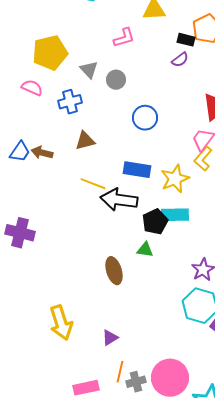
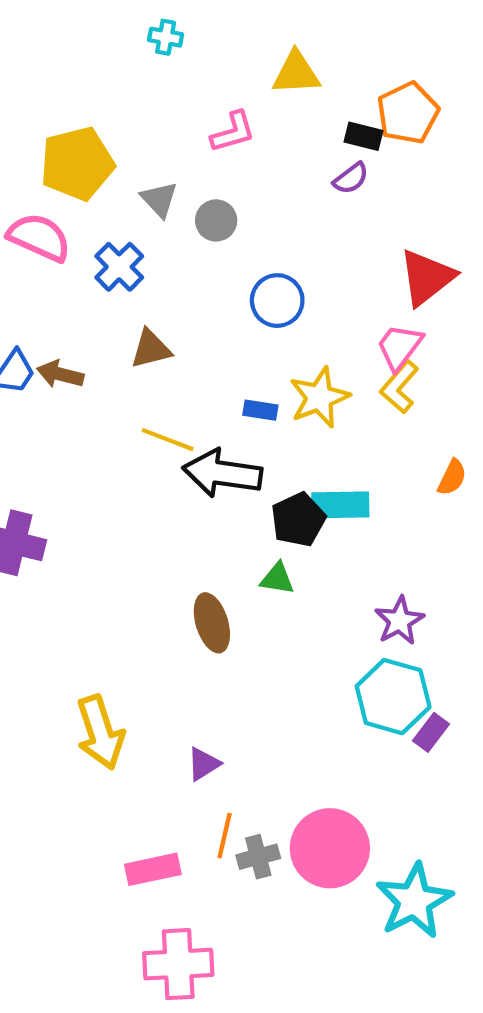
pink semicircle: (32, 88) -> (39, 237), size x1.4
blue cross: (70, 102) -> (119, 267), turned -30
blue rectangle: (137, 170) -> (260, 410), size x0.6
yellow star: (175, 179) -> (319, 397), moved

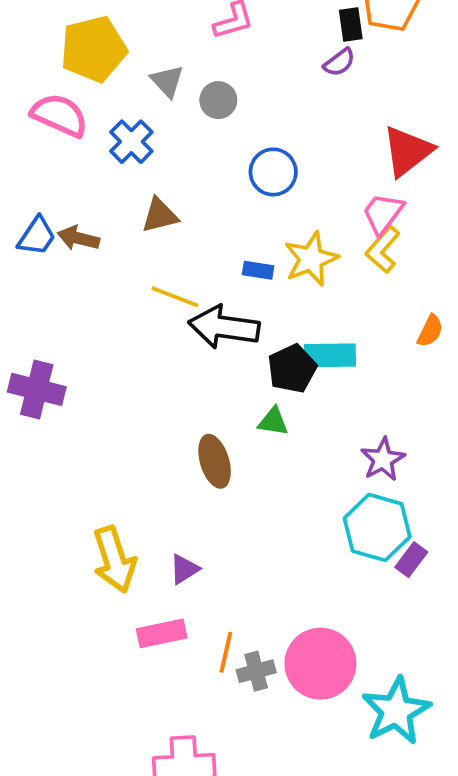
black rectangle: (364, 136) -> (351, 24), turned 68
purple triangle: (203, 764) -> (184, 569), moved
pink rectangle: (153, 869) -> (162, 633), moved

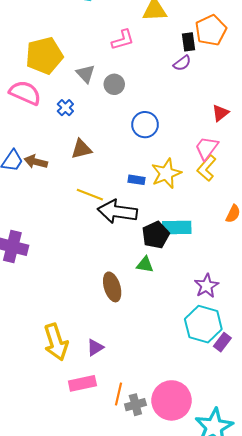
blue cross: (131, 142) -> (65, 108), size x0.7
red triangle: (407, 151) -> (220, 113), size x0.6

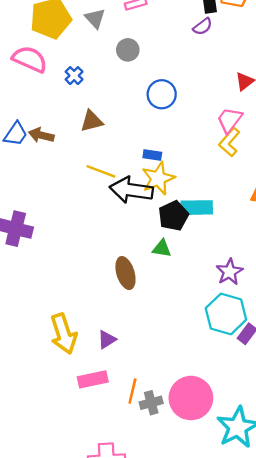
gray triangle: (86, 74) -> (95, 18), moved
yellow star: (166, 173) -> (158, 178), moved

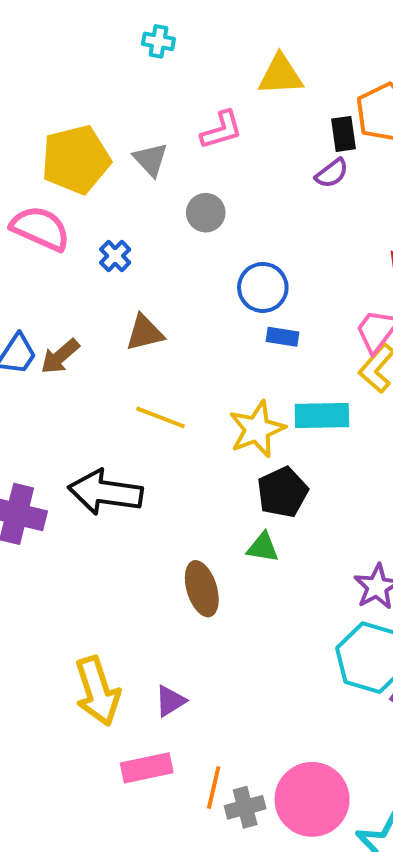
brown arrow: (41, 135) -> (60, 356), turned -55
blue rectangle: (152, 155) -> (283, 337), moved
black arrow: (131, 190) -> (105, 492), moved
cyan rectangle: (197, 208) -> (322, 415), moved

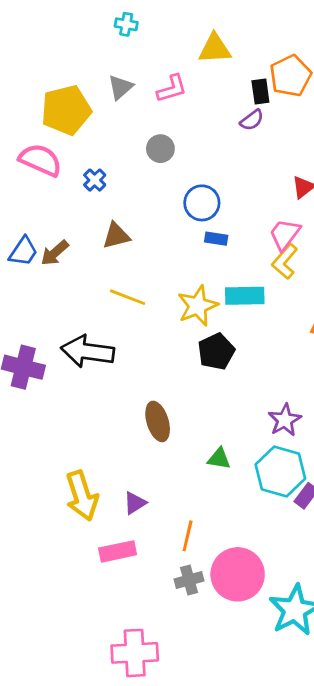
gray triangle: (151, 159) -> (120, 87), moved, turned 32
green triangle: (263, 547) -> (219, 459), moved
orange line: (214, 788) -> (188, 536), moved

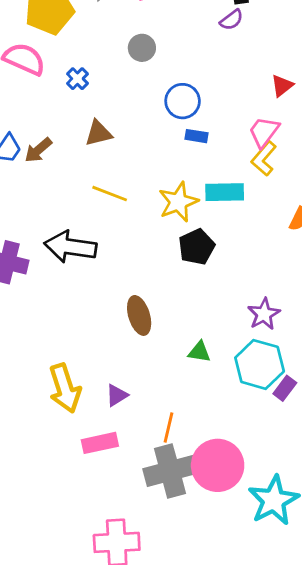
gray cross: (189, 580) -> (170, 471), size x1.8

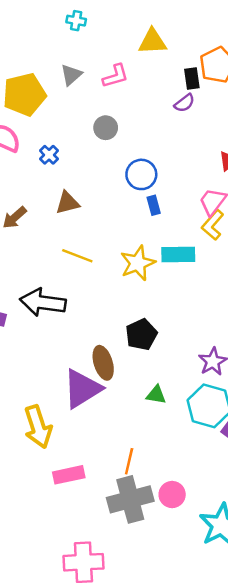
blue rectangle: (197, 136) -> (154, 205), turned 66
black pentagon: (197, 247) -> (141, 334), moved
purple triangle: (117, 395) -> (82, 389), moved, size x2.0
pink circle: (218, 465) -> (172, 495), size x0.6

